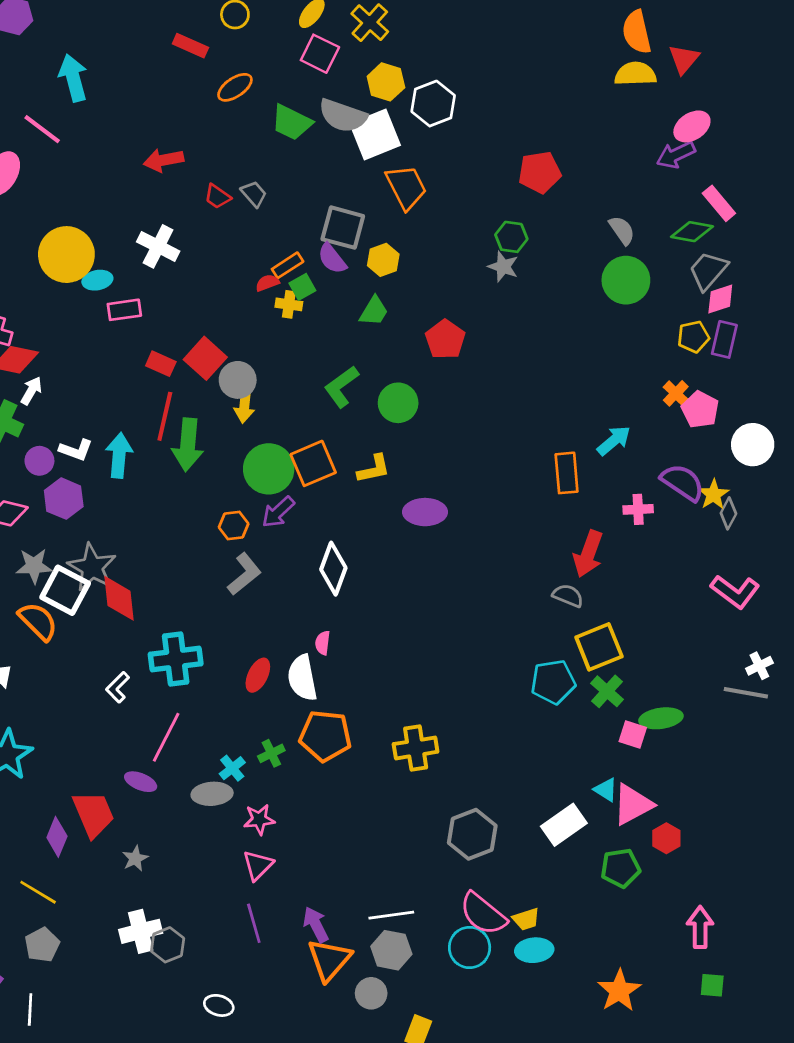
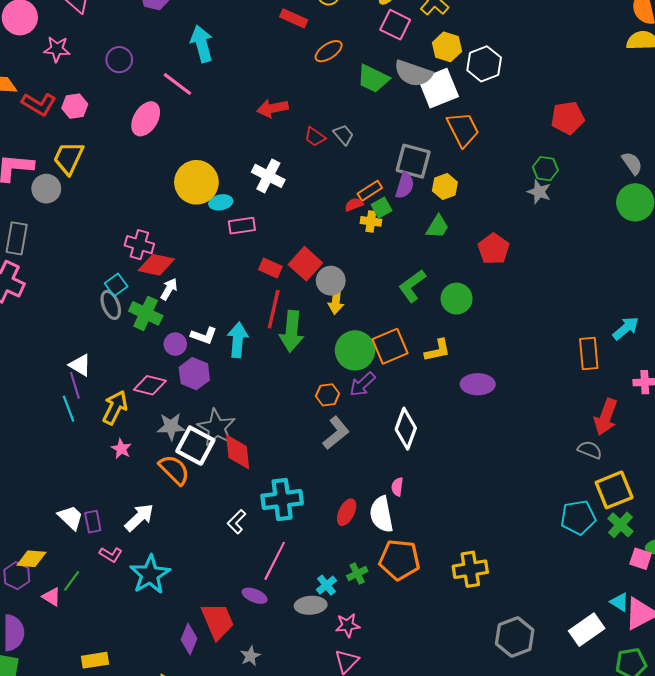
purple semicircle: (332, 259) -> (405, 185), turned -125

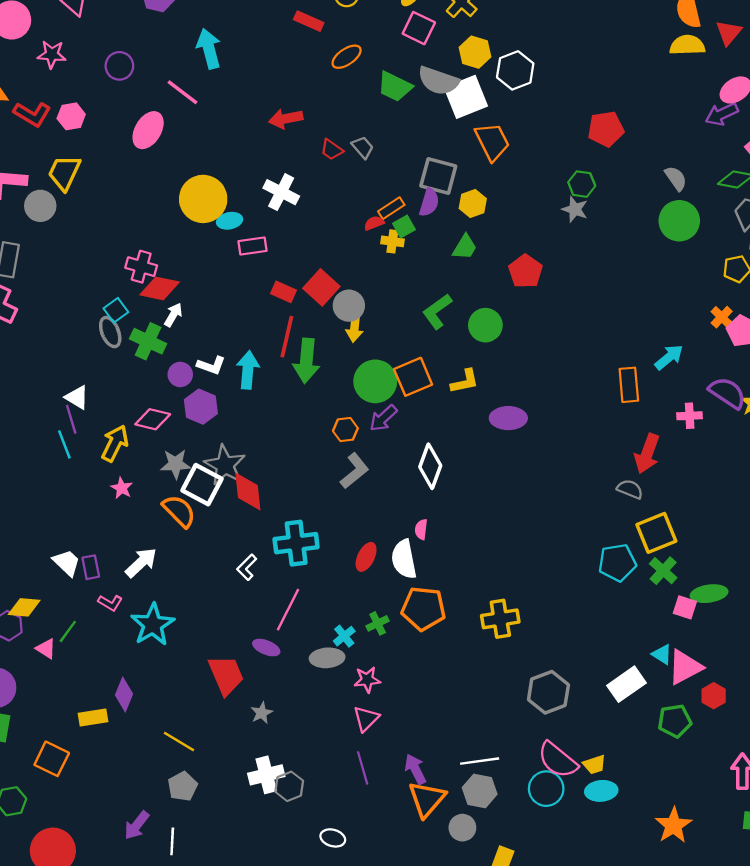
purple diamond: (189, 639) -> (124, 695), moved

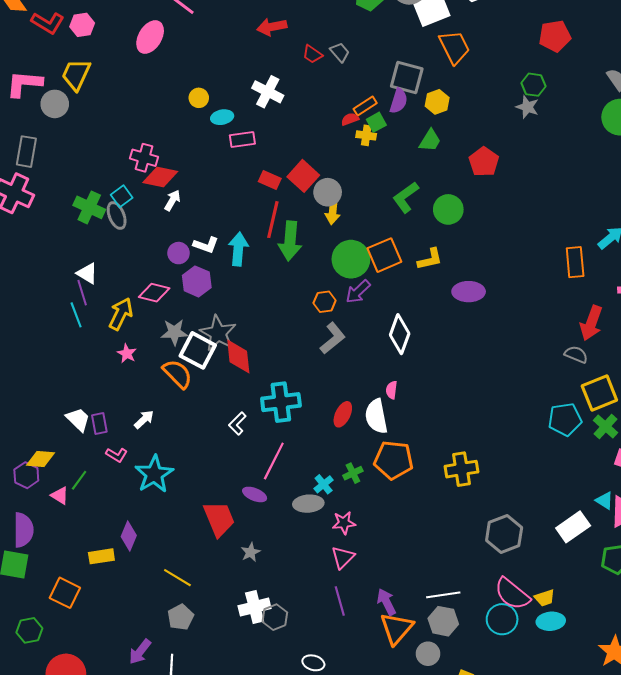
yellow circle: (203, 199) -> (199, 98), size x0.5
green cross: (148, 341) -> (89, 207), moved
white arrow: (141, 563) -> (144, 419), size x0.7

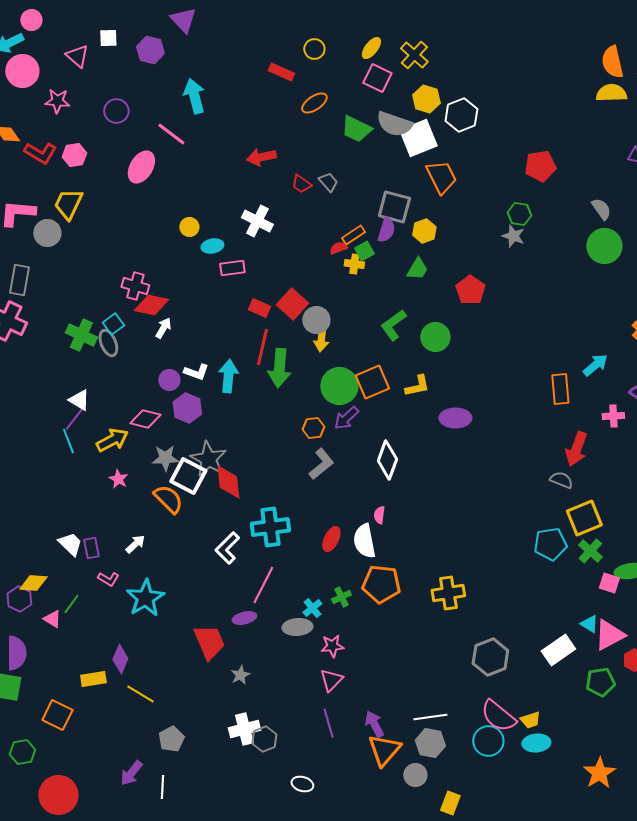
purple line: (82, 293) -> (74, 419), turned 55
yellow arrow: (121, 314) -> (112, 440), turned 36
white L-shape: (237, 423) -> (227, 548), size x1.4
purple ellipse: (255, 494) -> (244, 618), turned -35
yellow line: (177, 578) -> (140, 694), moved

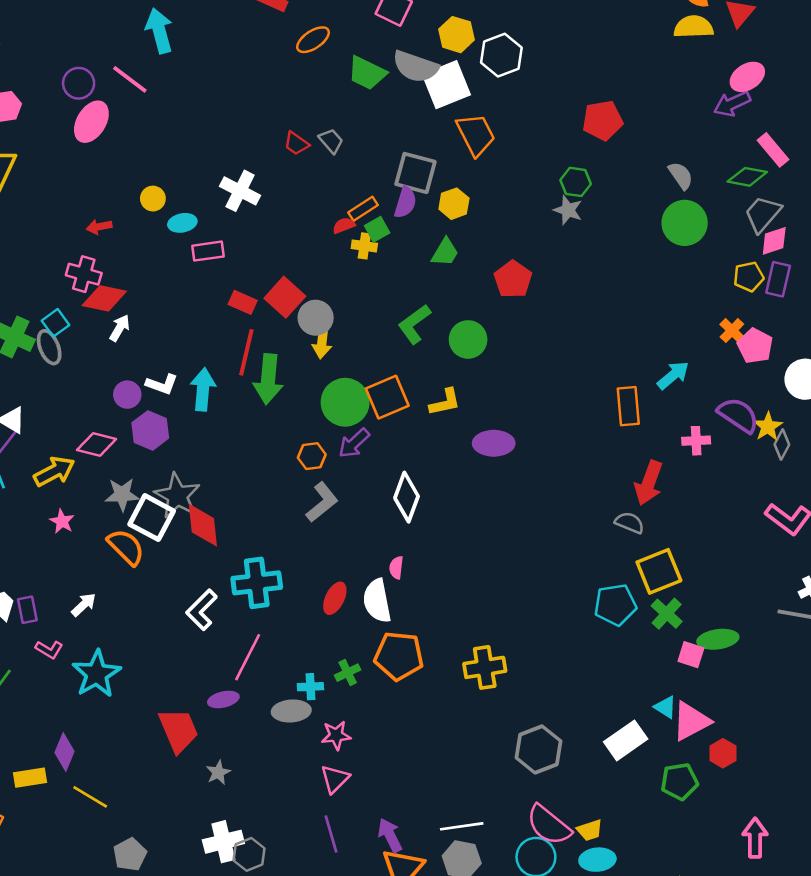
purple circle: (116, 111) -> (79, 83), moved
red arrow: (261, 157) -> (99, 227), moved, size x0.7
cyan cross: (312, 608) -> (310, 687), turned 36

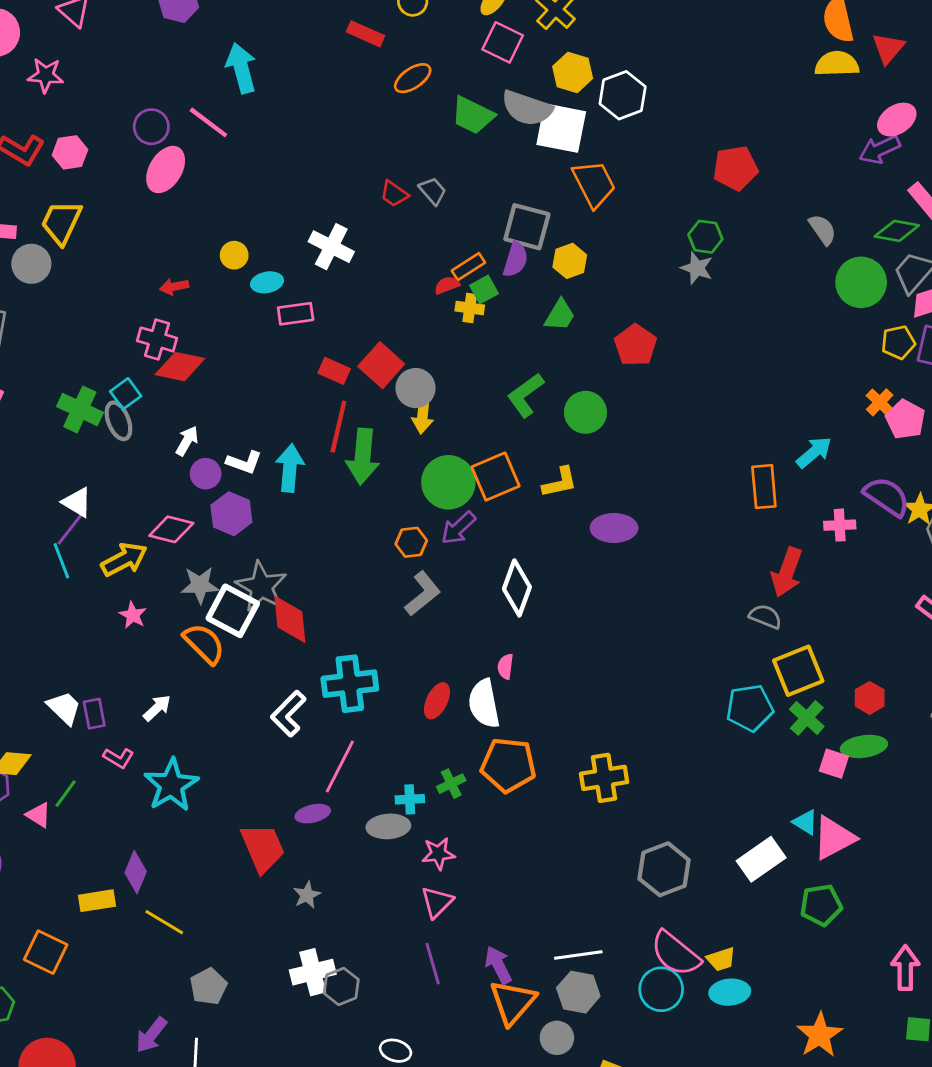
white square: (446, 85) -> (561, 128), turned 33
green circle: (685, 223) -> (861, 282), moved
white arrow: (120, 328) -> (187, 441), moved
red hexagon: (723, 753) -> (870, 698), moved

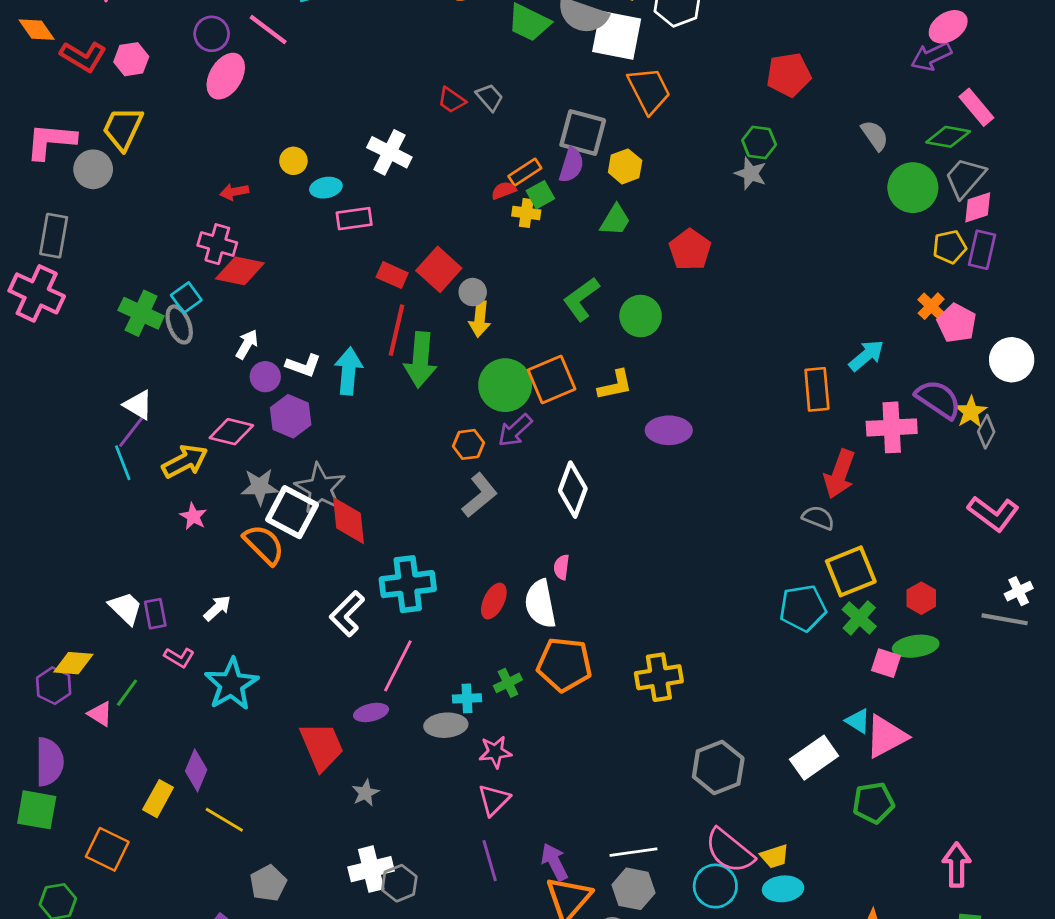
gray circle: (416, 388) -> (473, 292), size x0.7
pink cross: (840, 525) -> (892, 427), size x1.6
yellow rectangle: (97, 901) -> (158, 799), turned -52

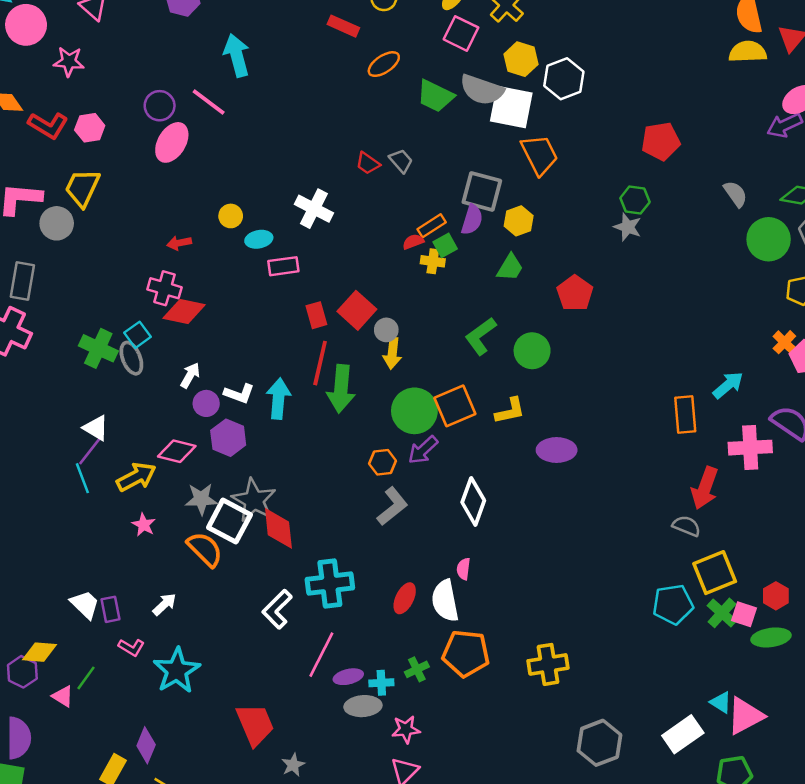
red rectangle: (392, 275) -> (316, 315), turned 50
pink square: (886, 663) -> (744, 614), moved
purple ellipse: (371, 712) -> (348, 677), moved

